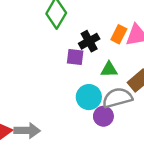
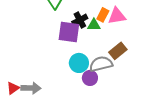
purple square: (75, 57) -> (69, 32), size x1.6
green triangle: (109, 69) -> (94, 25), moved

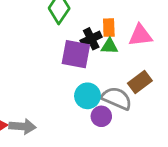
orange rectangle: (103, 15) -> (109, 28), moved, turned -32
gray semicircle: (101, 64) -> (117, 98), turned 35

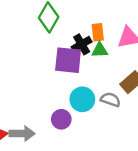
gray semicircle: (117, 98) -> (110, 100), size x0.7
purple circle: (101, 116) -> (61, 119), moved

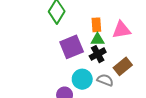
black cross: (82, 44) -> (98, 54), moved
purple square: (68, 60) -> (72, 47), turned -30

